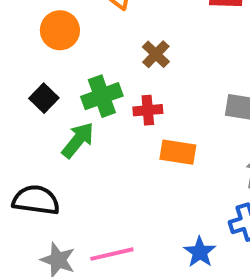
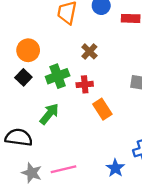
orange circle: (60, 30) -> (28, 50), moved
green arrow: (78, 140) -> (49, 114), moved
orange rectangle: (178, 152) -> (102, 109), turned 48

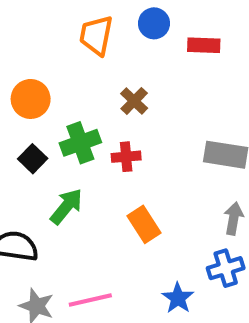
black square: (23, 77) -> (33, 159), moved
orange rectangle: (102, 109) -> (144, 224), moved

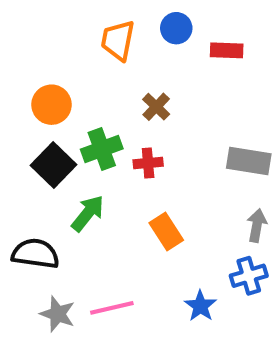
black square: (33, 159) -> (54, 165), size x1.5

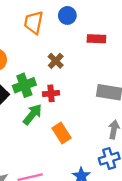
red rectangle: (227, 50) -> (96, 39), moved
green arrow: (88, 213) -> (32, 114), moved

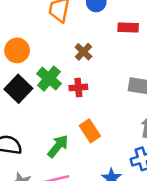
green cross: (24, 85) -> (49, 79), turned -30
green arrow: (32, 114) -> (58, 146), moved

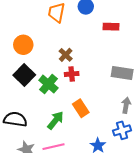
brown cross: (83, 52) -> (66, 55), moved
green cross: (49, 79) -> (48, 84), moved

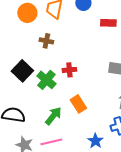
orange circle: (23, 45) -> (27, 13), moved
brown cross: (66, 55) -> (46, 41), moved, turned -32

